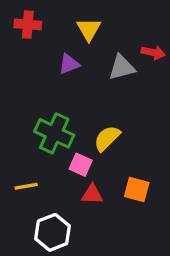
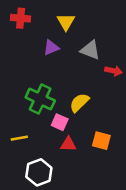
red arrow: (153, 53) -> (114, 71), moved
gray triangle: (122, 67) -> (90, 50), turned 35

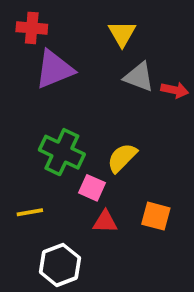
yellow triangle: (66, 22) -> (122, 34), moved
purple triangle: (51, 48) -> (54, 69), moved, size x1.6
red arrow: (114, 71) -> (175, 90), moved

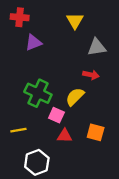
purple triangle: (54, 69) -> (33, 43), size x0.7
gray triangle: (139, 77) -> (97, 47), moved, turned -30
red arrow: (175, 90) -> (91, 75), moved

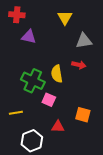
purple triangle: (33, 43) -> (29, 37), turned 35
yellow semicircle: (75, 97) -> (57, 74), moved, turned -54
red triangle: (64, 136) -> (58, 127), moved

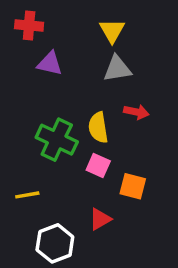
gray triangle: (84, 41) -> (117, 69), moved
pink square: (49, 100) -> (98, 166), moved
orange square: (83, 115) -> (133, 186), moved
red triangle: (58, 127) -> (100, 219), turned -32

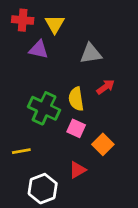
yellow triangle: (112, 31) -> (55, 24), moved
red arrow: (136, 112) -> (106, 87), turned -48
orange square: (133, 186) -> (103, 144), turned 30

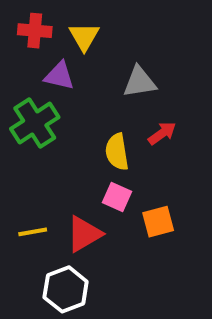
green cross: (44, 108) -> (35, 123), moved, turned 32
orange square: (103, 144) -> (158, 222), turned 30
red triangle: (77, 170) -> (84, 234), moved, size x1.4

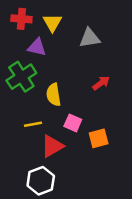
gray triangle: (140, 82) -> (90, 38), moved
yellow semicircle: (117, 152) -> (54, 95), moved
yellow line: (33, 232) -> (33, 124), moved

